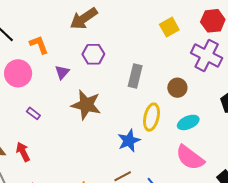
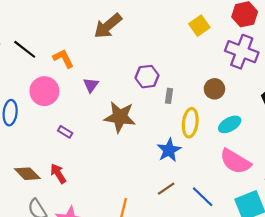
purple hexagon: (93, 54) -> (147, 77), moved
gray rectangle: (135, 76) -> (169, 96), moved, size x0.6

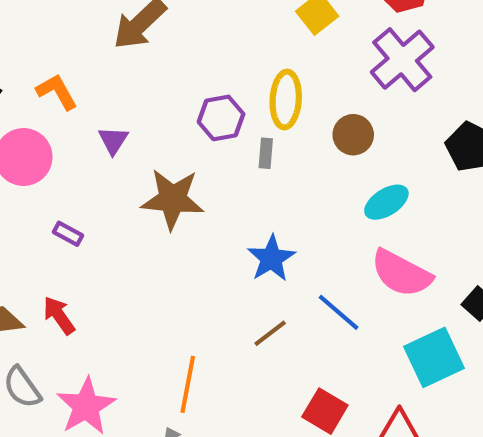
purple cross: (242, 52) -> (402, 60), turned 32
yellow ellipse: (190, 123) -> (286, 100), moved
blue line: (203, 197) -> (339, 312), moved

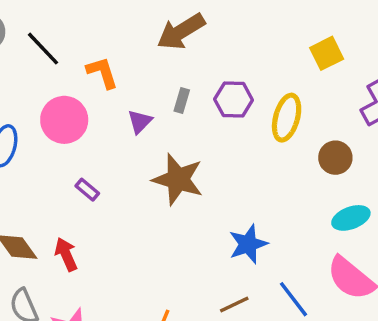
purple hexagon: (221, 118) -> (234, 100), moved
gray rectangle: (266, 153) -> (182, 101), moved

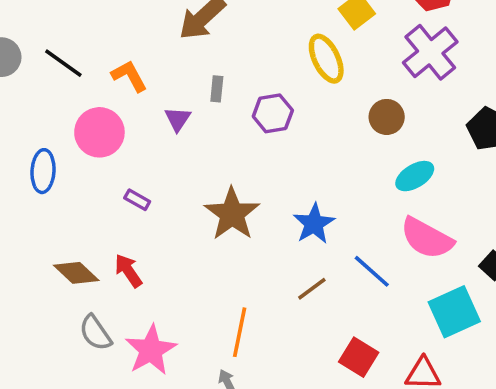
purple hexagon: (234, 100) -> (273, 113), moved
yellow ellipse: (287, 118) -> (326, 59), moved, turned -30
brown star: (178, 179) -> (232, 214), moved, turned 30

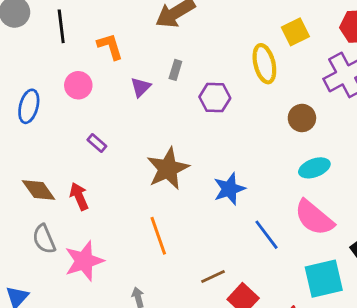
black line: (63, 63) -> (61, 26), turned 36
pink circle: (99, 132) -> (78, 85), size x0.7
brown line: (312, 289) -> (213, 277), moved
orange line: (240, 332) -> (158, 236), moved, turned -42

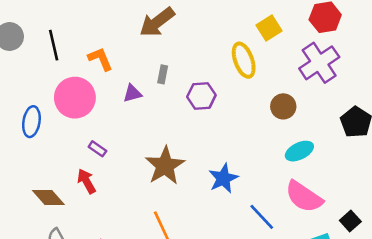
pink circle: (78, 85) -> (75, 98), size x1.6
purple triangle: (141, 87) -> (132, 93), turned 36
red arrow: (79, 196) -> (86, 181), moved

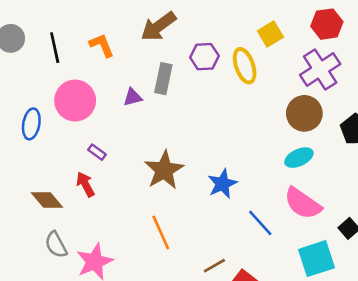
orange L-shape: (100, 59) -> (102, 45), moved
gray rectangle: (163, 74) -> (163, 79), size x1.6
purple hexagon: (201, 96) -> (204, 57), moved
brown circle: (283, 106) -> (304, 113), moved, size x1.4

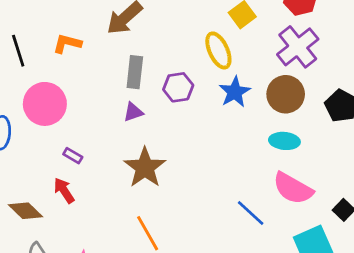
orange L-shape: (102, 45) -> (67, 44), turned -48
purple hexagon: (204, 57) -> (178, 87), moved
purple triangle: (133, 97) -> (133, 112), moved
cyan ellipse: (299, 158) -> (284, 141), turned 36
blue star: (222, 184) -> (235, 92), moved

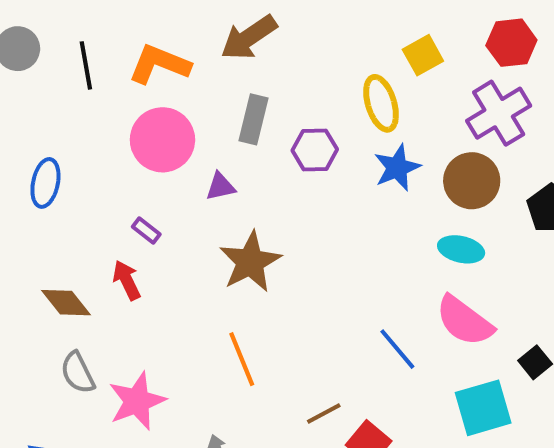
orange L-shape: (67, 44) -> (159, 64), size x1.4
pink circle: (45, 104) -> (162, 140), moved
purple triangle: (133, 112) -> (221, 186), moved

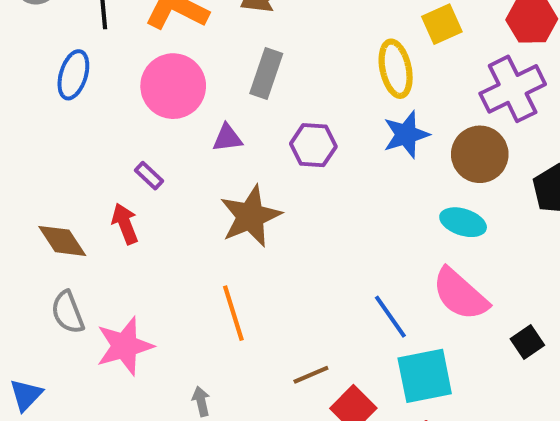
purple hexagon: (315, 150) -> (313, 145), moved
blue ellipse: (45, 183) -> (73, 75), moved
cyan square: (483, 408) -> (425, 376), moved

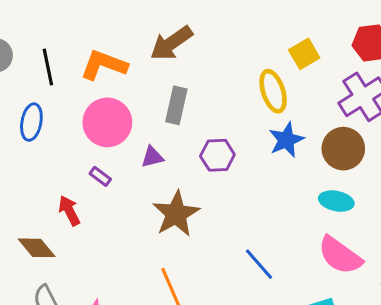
purple rectangle: (149, 176) -> (100, 176), moved
red arrow: (125, 224) -> (69, 211), moved
blue line: (390, 317) -> (259, 264), moved

